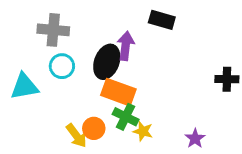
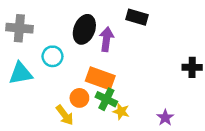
gray cross: (53, 30) -> (19, 28), moved
black ellipse: (107, 62) -> (84, 29), moved
orange circle: (94, 128) -> (79, 98), moved

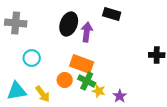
cyan circle: (52, 56) -> (32, 58), moved
cyan triangle: (21, 73) -> (17, 91), moved
yellow arrow: (65, 115) -> (43, 94), moved
purple star: (165, 118) -> (120, 96), moved

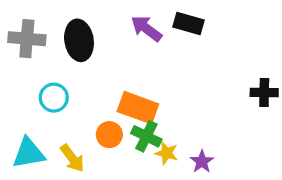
black ellipse: (69, 24) -> (79, 40), moved, turned -30
purple arrow: (87, 32) -> (146, 29), moved, turned -60

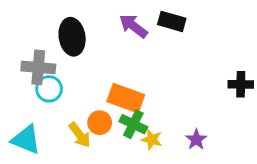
gray cross: (27, 39) -> (38, 67), moved
cyan triangle: (29, 153) -> (26, 140), turned 32
yellow arrow: (72, 158) -> (80, 135), moved
purple star: (202, 162) -> (196, 140), moved

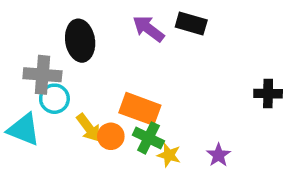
yellow arrow: (80, 135) -> (89, 128), moved
cyan triangle: (26, 140) -> (24, 129), moved

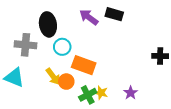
cyan circle: (54, 99) -> (62, 47), moved
green cross: (148, 138) -> (88, 95), moved, turned 36

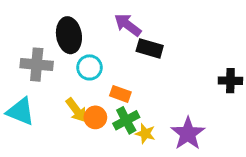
black rectangle: (114, 14) -> (150, 48), moved
orange rectangle: (84, 65) -> (120, 94), size x0.6
purple star: (131, 93) -> (188, 134), size x1.6
green cross: (88, 95) -> (126, 120), moved

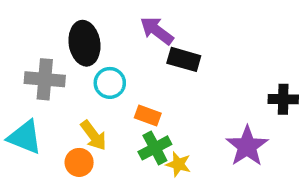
orange circle: (95, 117) -> (79, 162), moved
purple star: (188, 134) -> (247, 146), moved

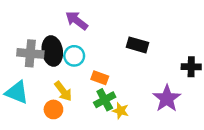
purple arrow: (157, 31) -> (77, 21), moved
black ellipse: (84, 43) -> (52, 51), moved
black rectangle: (184, 59) -> (138, 45), moved

